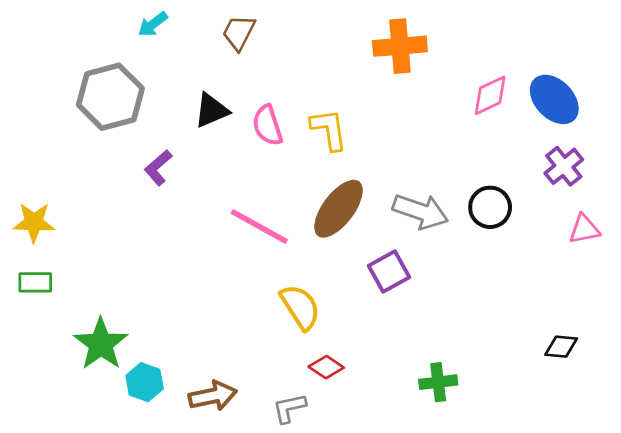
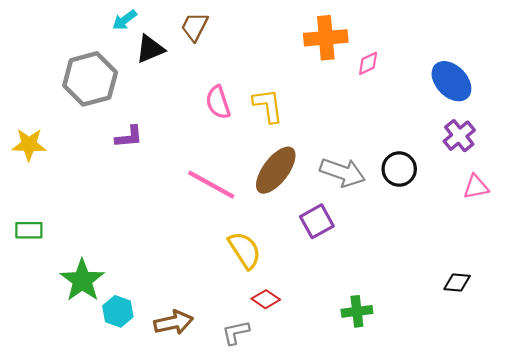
pink diamond: (490, 95) -> (368, 63), moved, size x0.7
black triangle: (211, 110) -> (150, 49), moved
purple L-shape: (158, 168) -> (129, 137), turned -144
yellow star: (34, 222) -> (29, 145), moved

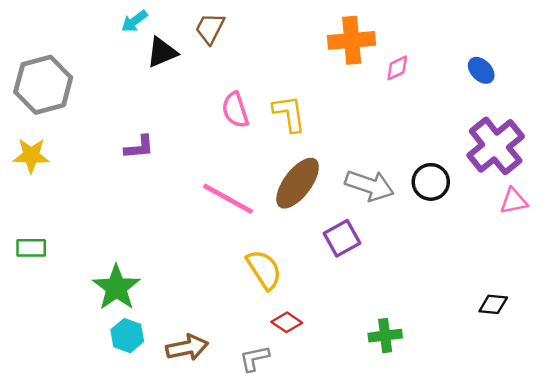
gray hexagon: (90, 79) -> (43, 85), moved
blue ellipse: (451, 81) -> (481, 70), moved, size x0.6
purple cross: (459, 136) -> (496, 146), size x1.6
green star: (82, 280) -> (116, 288), moved

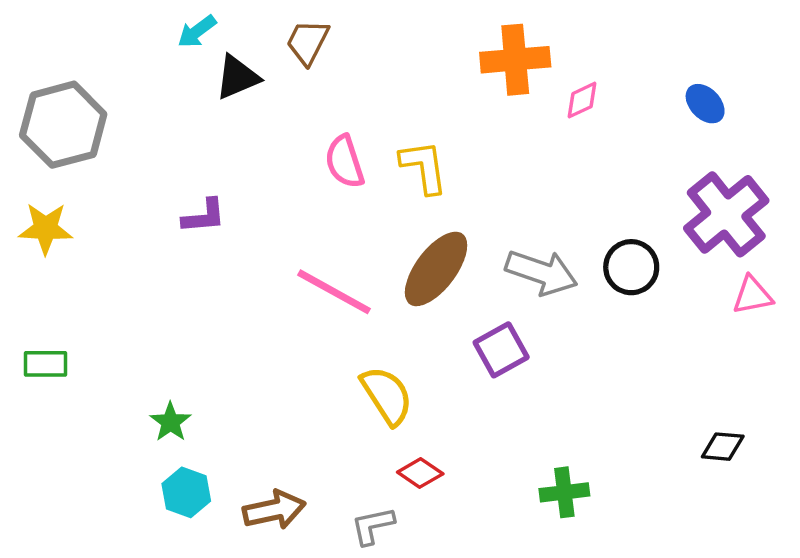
green star: (116, 288) -> (170, 422), size x0.6

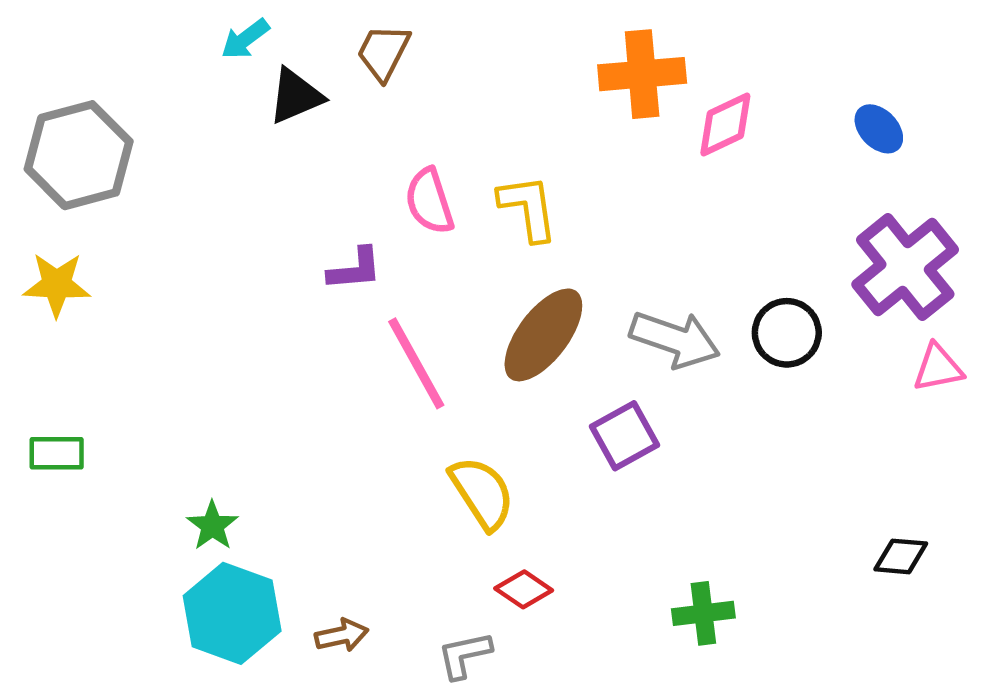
pink diamond: (582, 100) -> (725, 124), size x1.4
purple L-shape: (204, 216) -> (355, 269), moved
pink line: (334, 292) -> (416, 363), turned 32
cyan hexagon: (186, 492) -> (232, 613), size x1.6
brown arrow: (274, 510) -> (342, 635), size x0.7

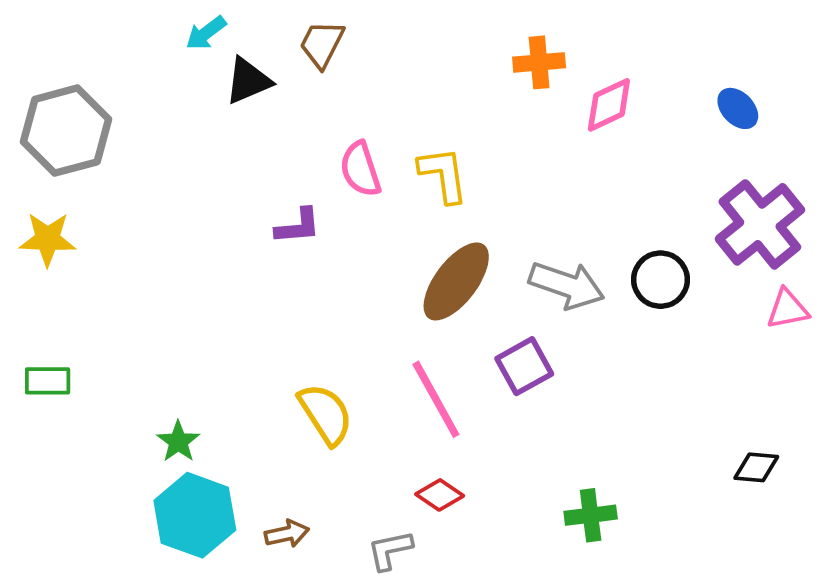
orange cross: (642, 74) -> (539, 62), size x0.7
pink line: (416, 363) -> (436, 399), moved
yellow semicircle: (482, 493) -> (326, 414), moved

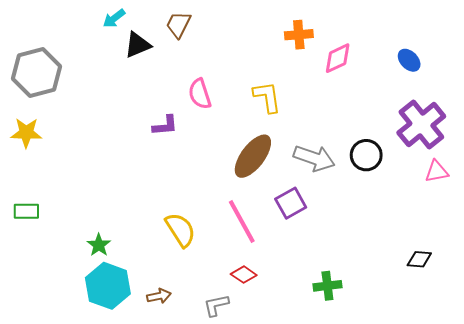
yellow L-shape: (443, 175) -> (267, 97), moved

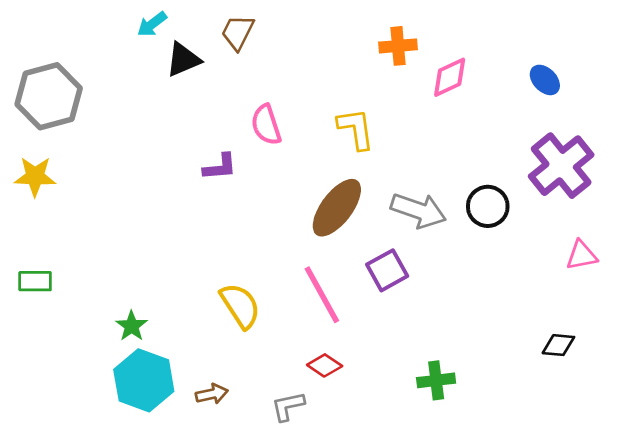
pink triangle: (437, 171) -> (582, 255), moved

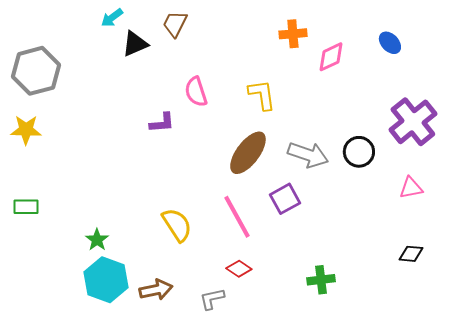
blue ellipse: (545, 80) -> (390, 43), moved
pink triangle: (582, 255) -> (411, 188), moved
brown arrow: (212, 394) -> (156, 290), size x1.4

